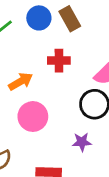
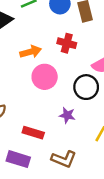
pink circle: (33, 117) -> (45, 77), moved

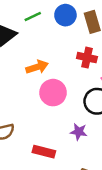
red cross: (67, 43) -> (87, 58), moved

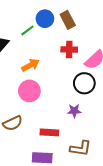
green line: (33, 16) -> (27, 30), moved
pink circle: (53, 93) -> (29, 91), moved

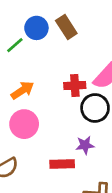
red cross: (69, 50) -> (75, 86), moved
red rectangle: (49, 132) -> (62, 164), moved

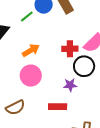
purple star: (85, 145) -> (70, 85), moved

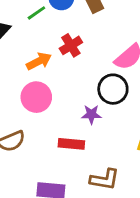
red cross: (70, 49) -> (71, 45), moved, turned -35

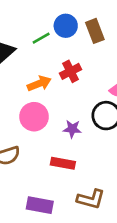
purple star: (91, 114) -> (72, 129), moved

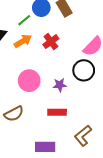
orange arrow: (39, 83) -> (23, 41), moved
brown L-shape: (91, 199) -> (83, 136), turned 135

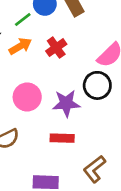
purple star: (60, 85) -> (66, 103), size x1.5

